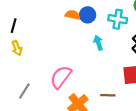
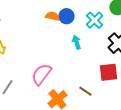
cyan cross: (118, 19) -> (94, 20), turned 36
brown line: (108, 95) -> (85, 91), turned 32

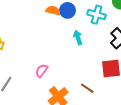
cyan cross: (94, 20) -> (97, 15), turned -30
pink semicircle: (41, 74) -> (42, 71), size x0.6

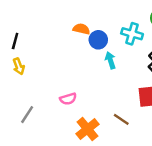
blue circle: (67, 10) -> (98, 40), moved
pink semicircle: (42, 71) -> (68, 99), turned -144

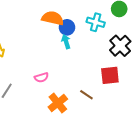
orange semicircle: (81, 29) -> (53, 18), size x1.5
cyan arrow: (110, 60) -> (66, 42), moved

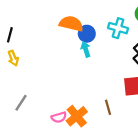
pink semicircle: (41, 77) -> (59, 117), moved
brown line: (86, 95) -> (108, 107), turned 40

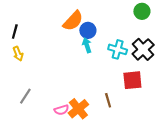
orange semicircle: (71, 24) -> (73, 21), turned 120
cyan cross: (118, 28) -> (118, 49), moved

